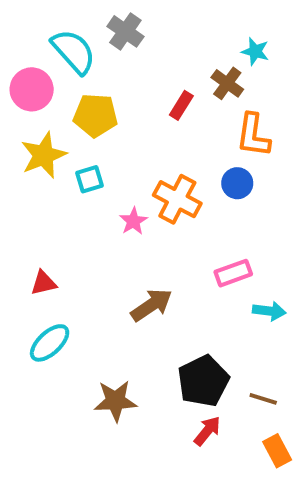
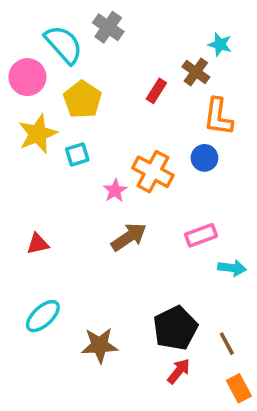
yellow pentagon: (95, 115) -> (82, 99), turned 30
brown arrow: (151, 305) -> (129, 237), moved
cyan ellipse: (50, 343) -> (43, 316), moved
brown line: (263, 399) -> (227, 344), turned 45

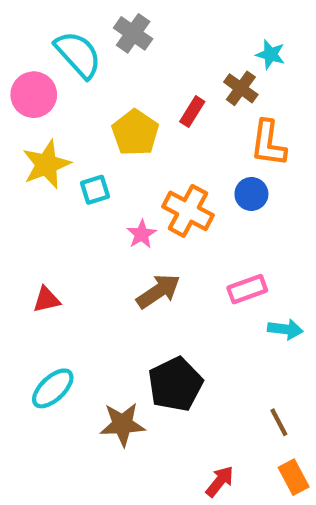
yellow pentagon: (82, 99) -> (135, 133), moved
black pentagon: (175, 328) -> (175, 384), moved
red arrow: (179, 371) -> (220, 481), moved

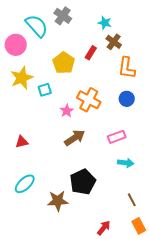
cyan star: (270, 55) -> (105, 23), moved
blue circle: (251, 194) -> (127, 99), moved
cyan arrow: (285, 329) -> (126, 163), moved

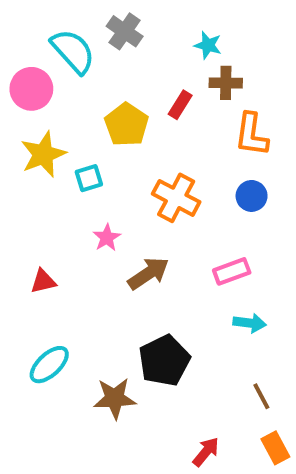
brown cross: (114, 42) -> (226, 83), turned -35
pink star: (67, 111) -> (107, 238), moved

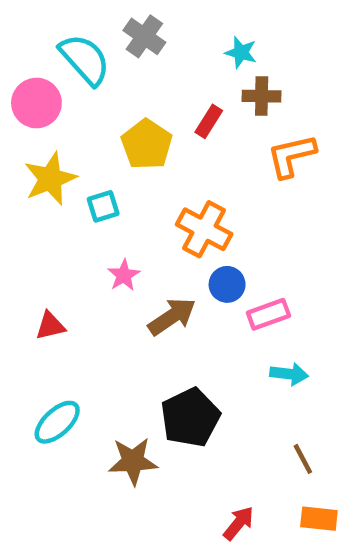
orange L-shape: (252, 134) -> (291, 156), turned 69
blue circle: (252, 196) -> (227, 284), moved
orange rectangle: (275, 448) -> (319, 519), turned -56

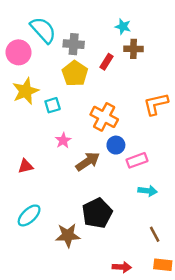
gray cross: (144, 36) -> (74, 44), moved, turned -30
orange L-shape: (291, 156) -> (156, 104), moved
red arrow: (239, 523) -> (122, 267), turned 54

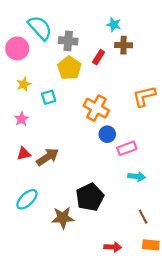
yellow star: (26, 91) -> (24, 84), size x0.6
pink star: (63, 140) -> (22, 119), moved
brown arrow: (88, 161) -> (48, 157), moved

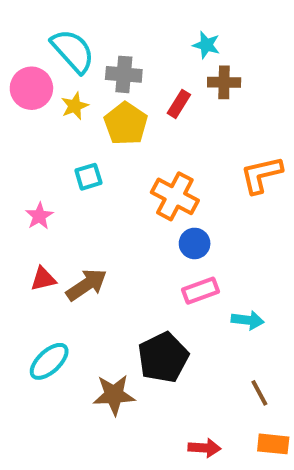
yellow star: (24, 84) -> (75, 106), moved
pink rectangle: (127, 148) -> (200, 291), moved

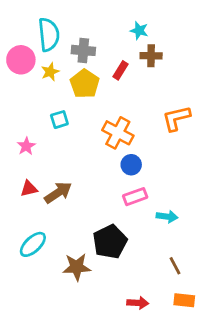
cyan semicircle: (73, 51) -> (49, 35), turned 36

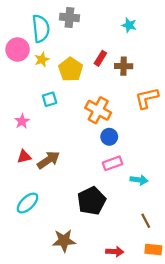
cyan star: (139, 31) -> (129, 25), moved
gray cross: (83, 50) -> (69, 17), moved
brown cross: (151, 56) -> (124, 66), moved
brown star: (77, 267) -> (64, 241), moved

